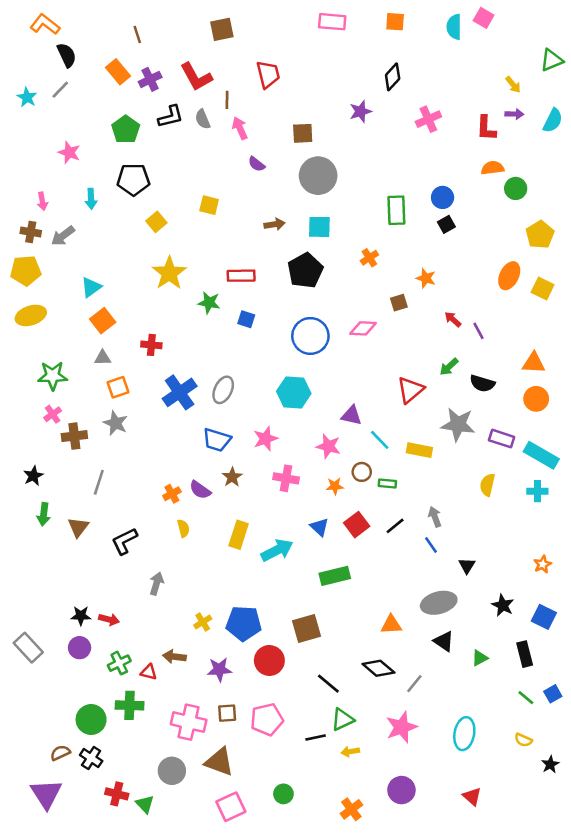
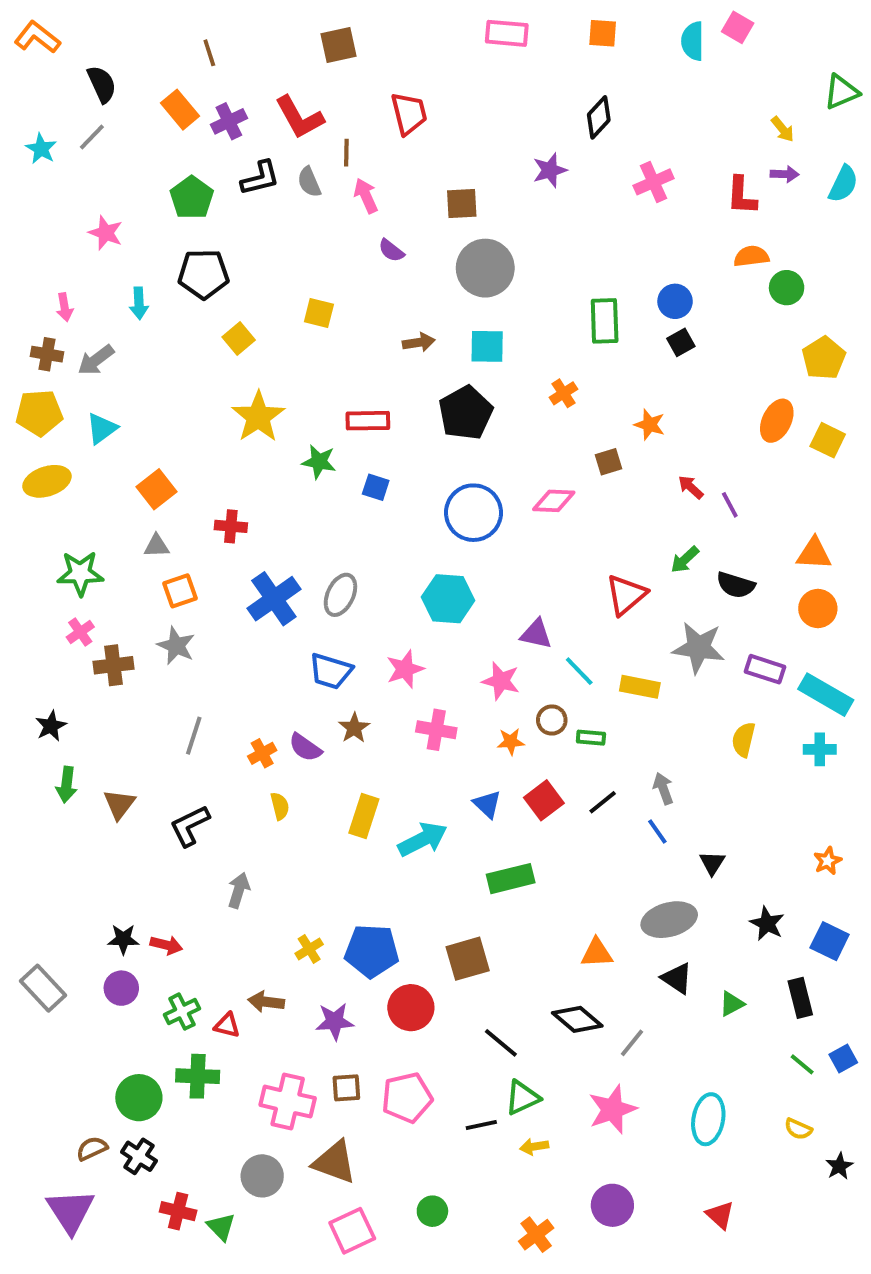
orange L-shape: (45, 24) -> (37, 37), moved
cyan triangle: (91, 287) -> (102, 429), moved
gray line: (99, 482) -> (194, 736), moved

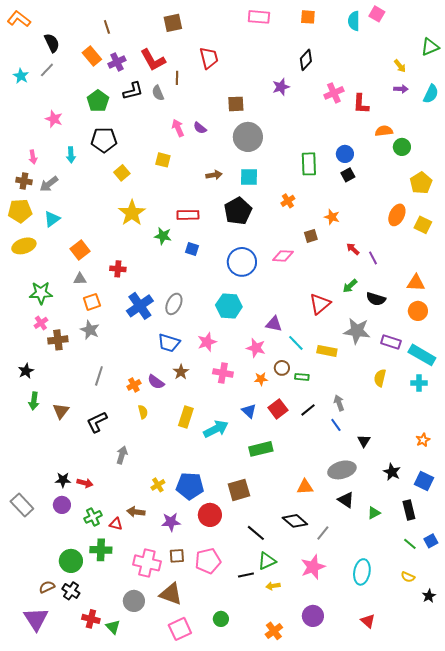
pink arrow: (366, 196) -> (178, 128), moved
red L-shape: (742, 196) -> (361, 104), moved

